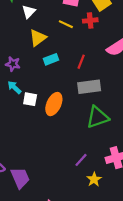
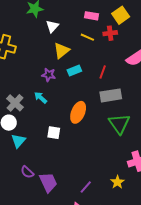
purple star: (13, 64) -> (49, 75), moved
white square: (30, 99) -> (54, 133), moved
green triangle: (97, 117) -> (119, 124), turned -45
purple line: (81, 160) -> (86, 187), moved

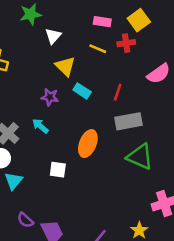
yellow triangle: (62, 51) -> (65, 66), turned -36
cyan rectangle: (74, 71) -> (82, 91), turned 56
green triangle: (119, 124) -> (140, 157), turned -30

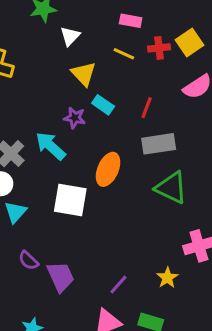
yellow square: (139, 20) -> (189, 42), moved
purple star: (50, 97) -> (75, 118), moved
cyan arrow: (40, 126) -> (51, 146), size x1.5
white square: (58, 170) -> (70, 200), size x1.6

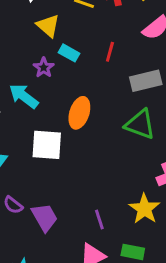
purple star: (75, 118) -> (44, 68), turned 30
gray rectangle: (159, 144) -> (146, 81), moved
yellow star: (167, 278) -> (144, 209), size x1.5
purple line: (118, 284) -> (99, 220), turned -54

